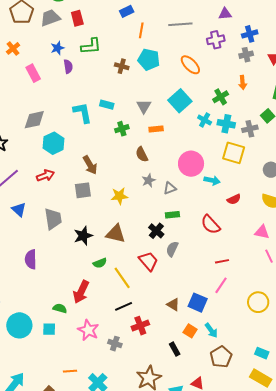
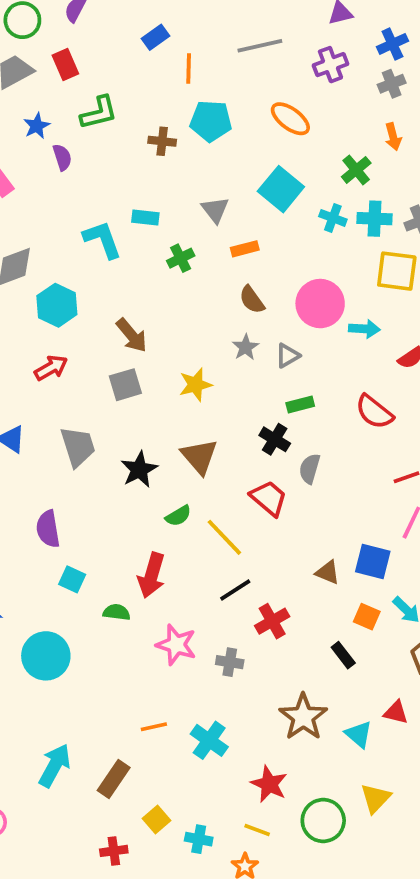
brown semicircle: (142, 154) -> (252, 300), moved
brown triangle: (116, 234) -> (199, 457), turned 45
cyan square: (49, 329) -> (72, 579), moved, turned 32

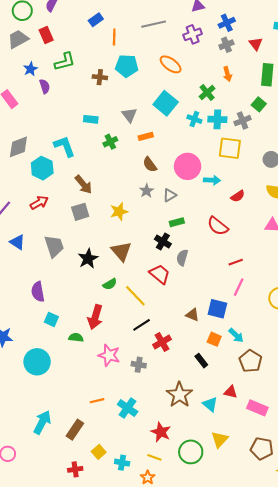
cyan L-shape: (102, 240) -> (64, 146), moved

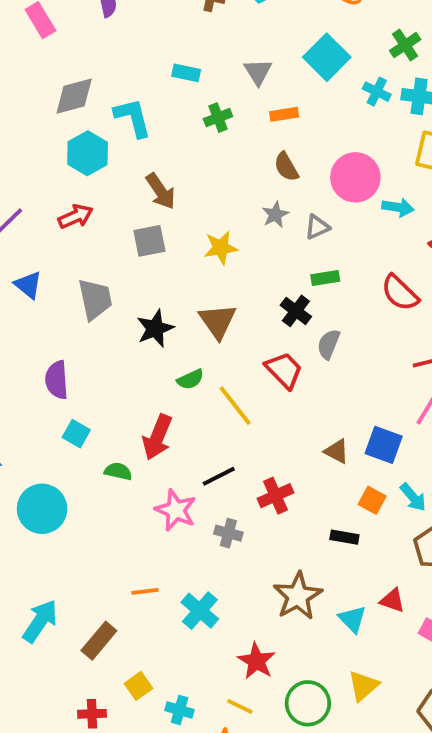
gray diamond: (18, 147) -> (74, 96), moved
black line: (142, 325) -> (219, 476), moved
black rectangle: (201, 361) -> (344, 537), turned -48

